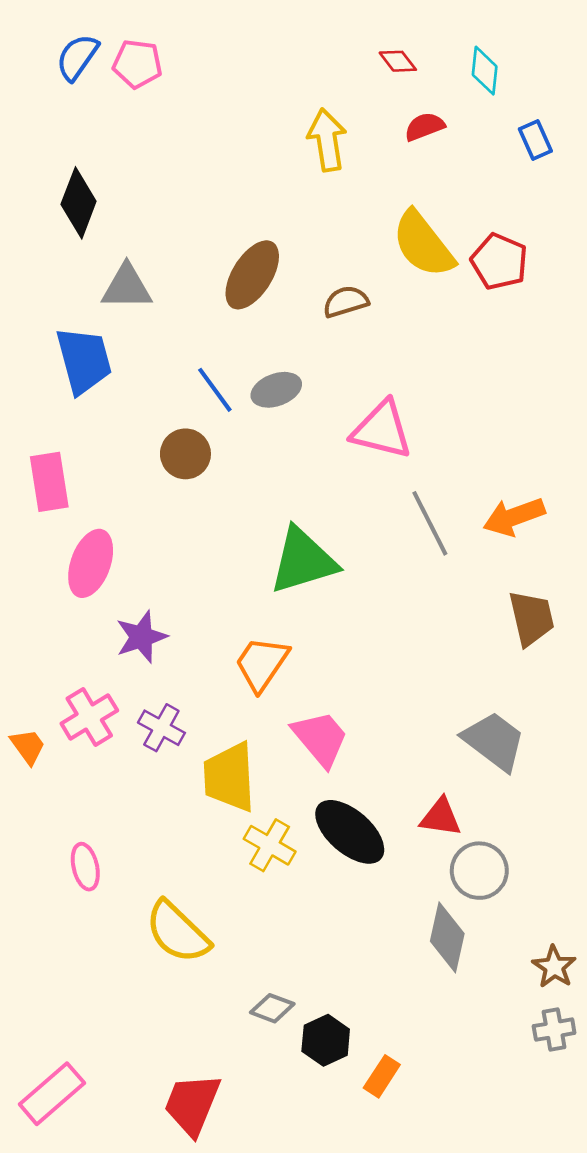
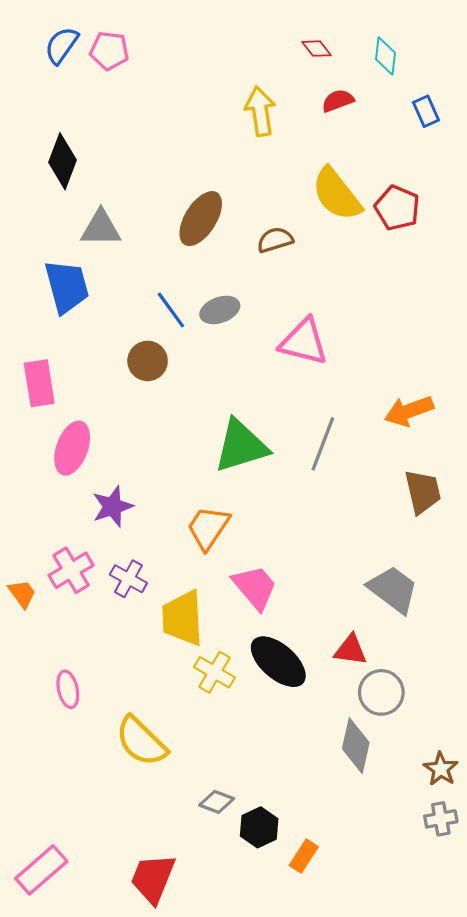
gray line: (430, 523) -> (323, 444), moved, turned 48

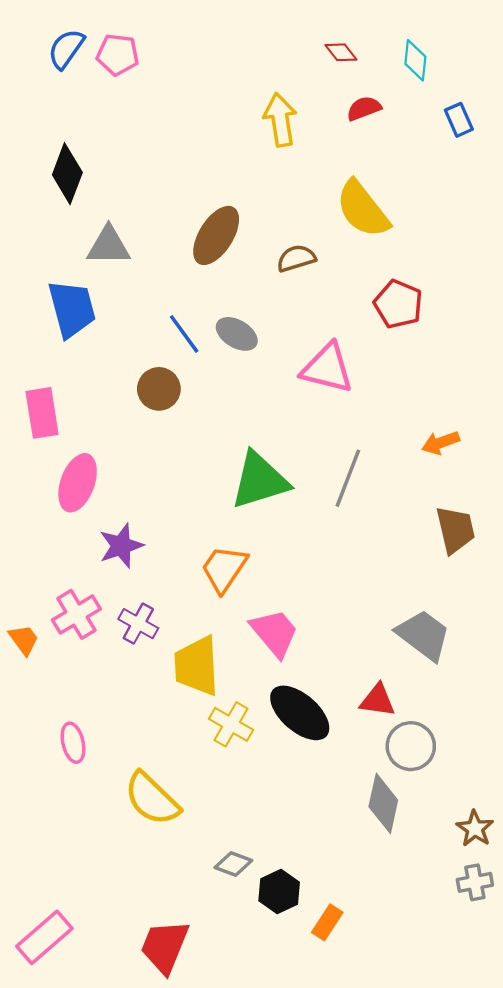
red pentagon: (397, 208) -> (398, 304), moved
gray ellipse: (220, 310) -> (237, 334), turned 51
orange arrow: (409, 411) -> (441, 443), size x0.7

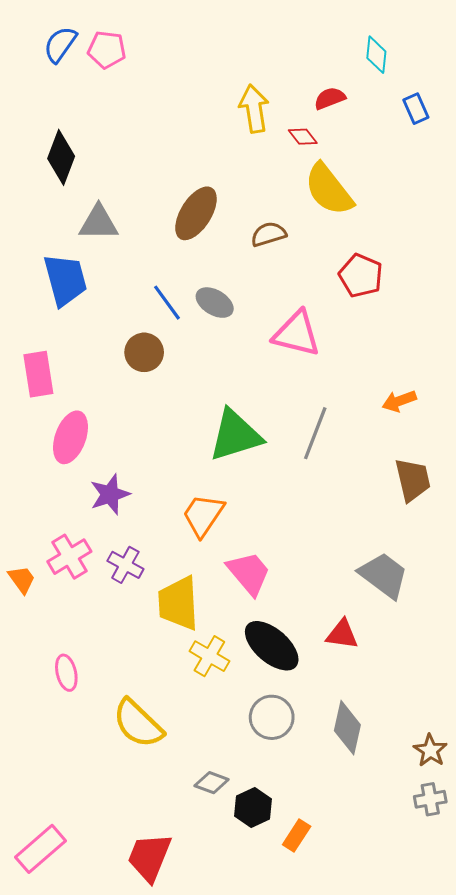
red diamond: (341, 52) -> (303, 137), moved
gray circle: (411, 746) -> (272, 717), moved

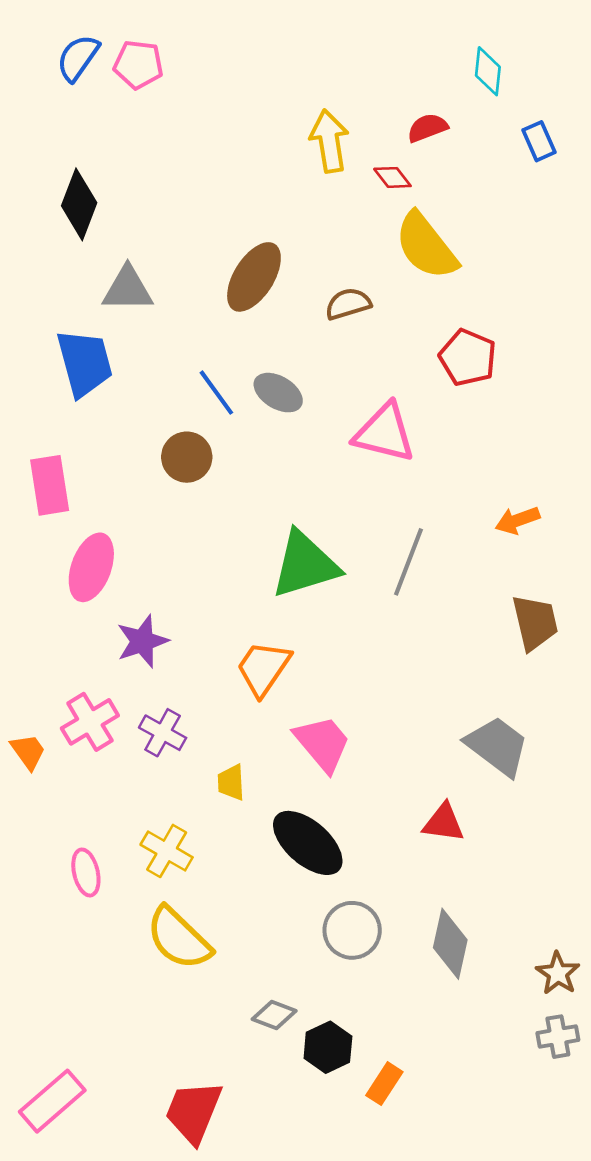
yellow trapezoid: (178, 603) -> (231, 782), size x0.5
black ellipse: (272, 646) -> (308, 843), moved
yellow cross: (209, 656) -> (167, 851), moved

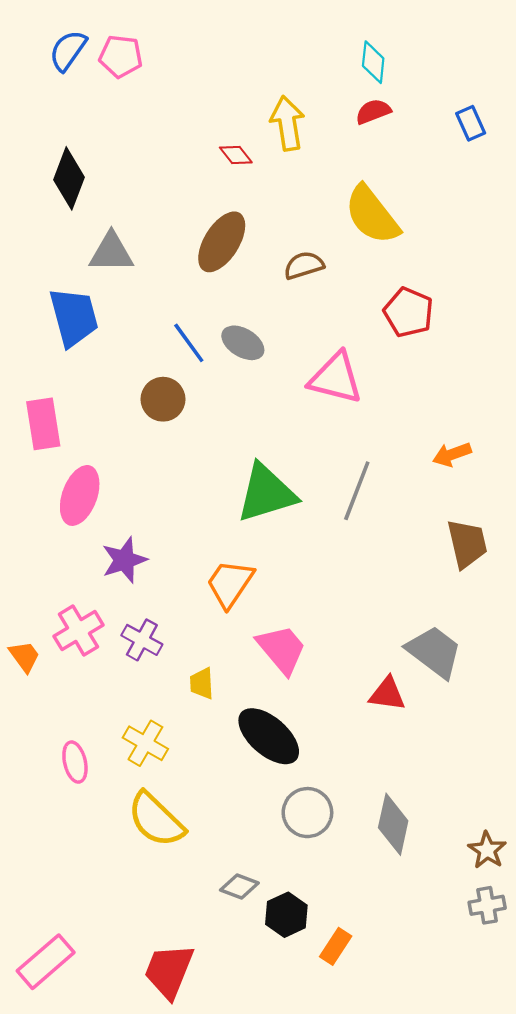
cyan diamond: (488, 71) -> (373, 62), moved
red diamond: (392, 177) -> (236, 155), moved
red triangle: (444, 823) -> (387, 694), moved

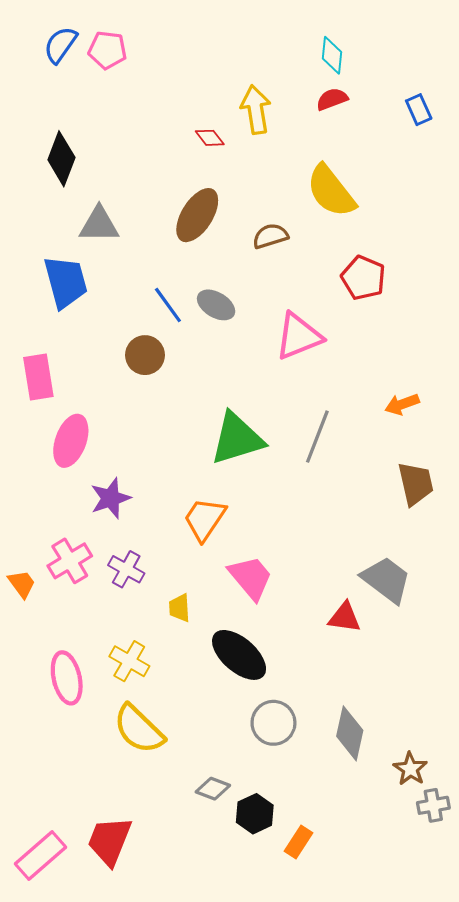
pink triangle: (336, 378) -> (299, 336), turned -36
pink ellipse: (75, 762) -> (67, 678), size x1.4
brown star: (487, 850) -> (410, 769), moved
red trapezoid: (169, 971) -> (109, 841), moved

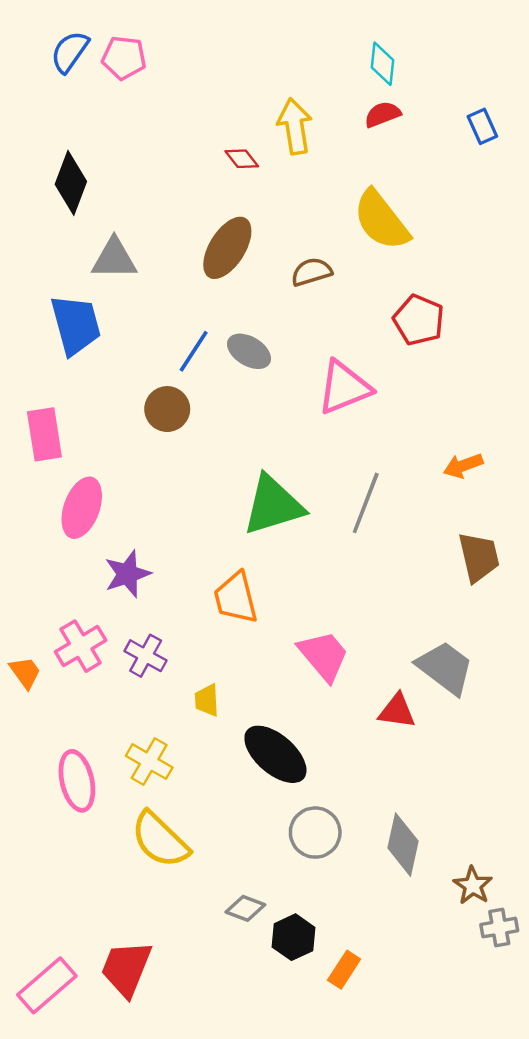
blue line: (168, 305) -> (194, 351), turned 69
orange trapezoid: (205, 519) -> (236, 598), turned -48
pink trapezoid: (251, 578) -> (324, 656), moved

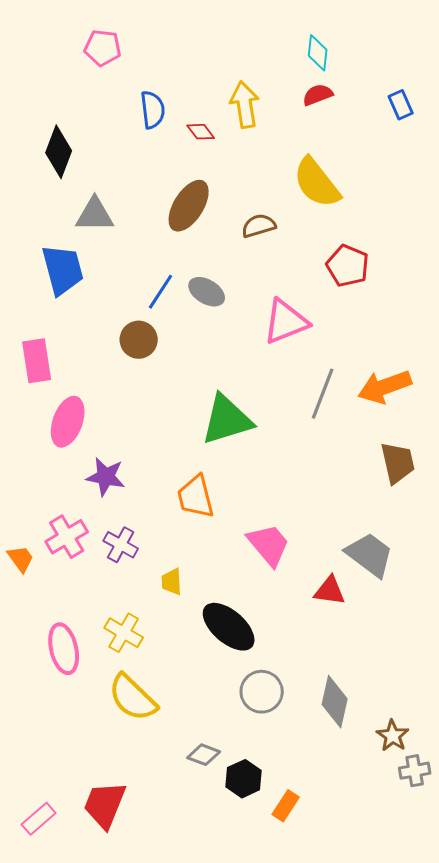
blue semicircle: (70, 52) -> (153, 110), moved, turned 138
orange arrow: (463, 466) -> (385, 387), size x1.6
gray line: (366, 503) -> (323, 394), moved
purple star: (127, 574) -> (106, 477), turned 30
pink rectangle: (47, 985) -> (39, 819), size x0.7

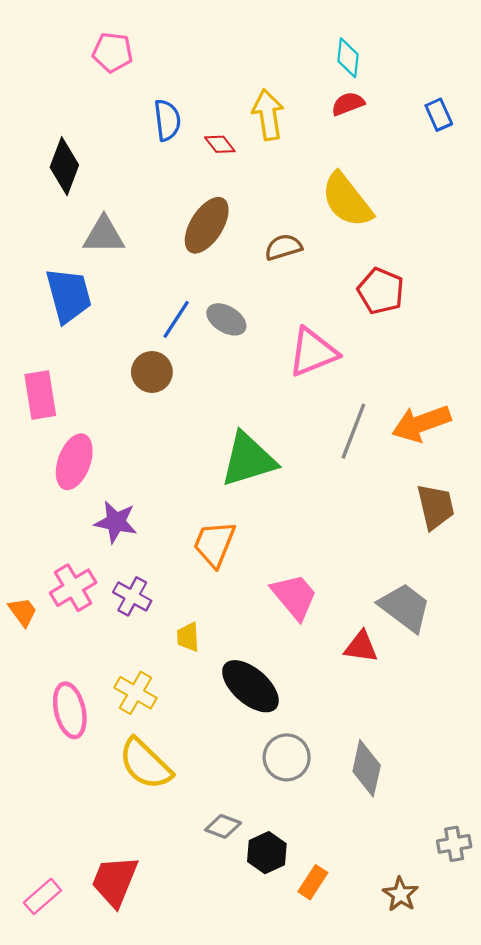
orange trapezoid: (196, 497) -> (214, 544), turned 36
brown star: (393, 736) -> (400, 894), moved

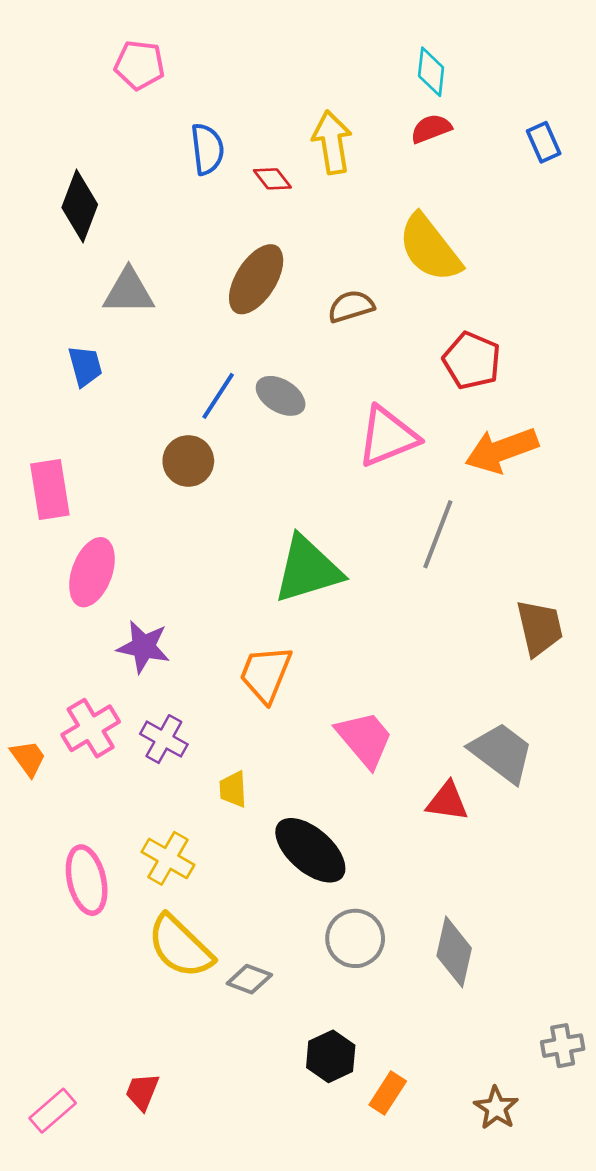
blue trapezoid: (69, 295) -> (85, 366), size x0.6
orange arrow: (421, 423) -> (502, 450), moved
gray diamond: (223, 826) -> (249, 979), moved
red trapezoid: (115, 881) -> (142, 1092), size x0.6

